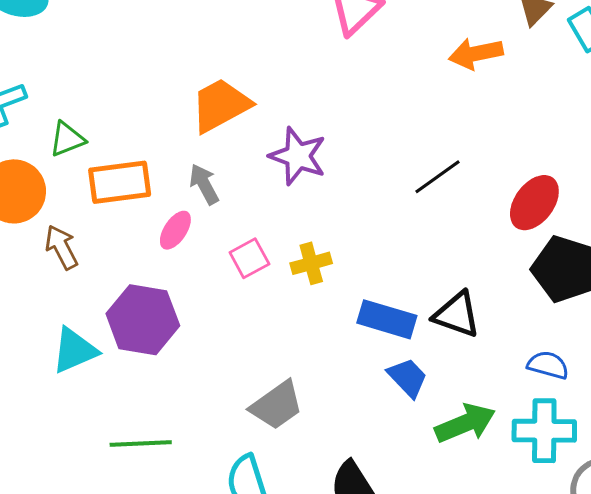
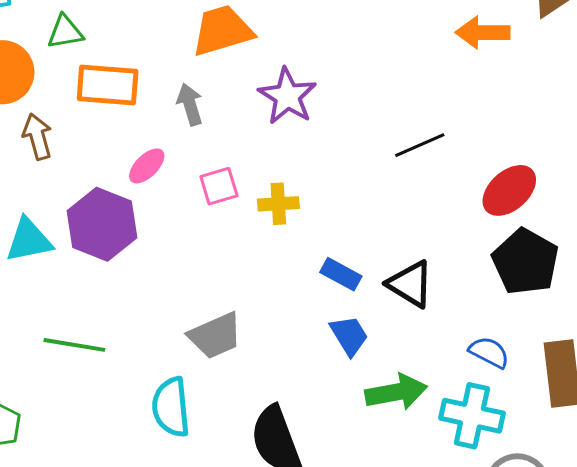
pink ellipse: (175, 230) -> (147, 166), moved
blue rectangle: (387, 319) -> (341, 274), size x0.7

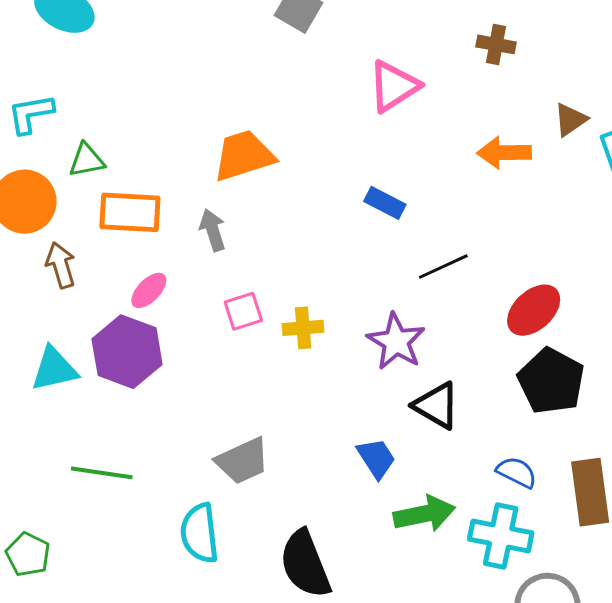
purple star: (287, 96) -> (396, 342), moved
pink ellipse: (147, 166) -> (149, 290), moved
blue rectangle: (341, 274) -> (385, 203), moved

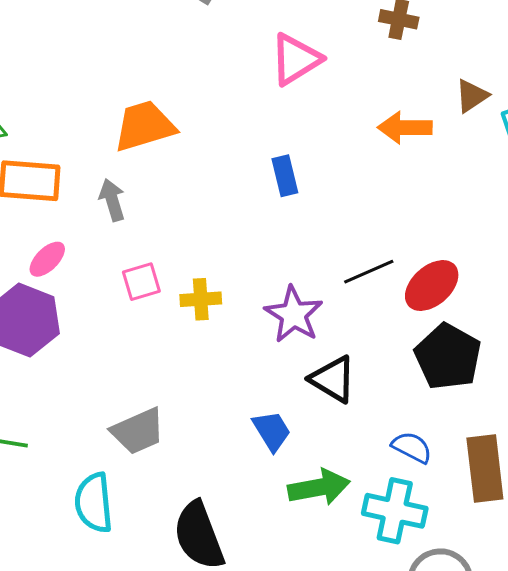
blue rectangle: (385, 203) -> (285, 176), turned 48
black line: (443, 267) -> (369, 272), moved

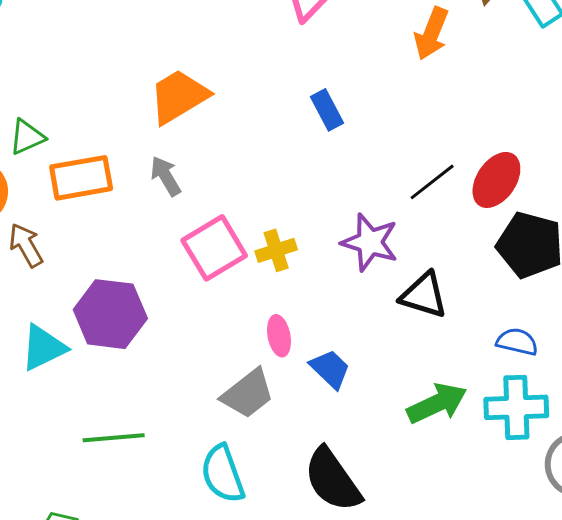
orange arrow: (405, 128) -> (431, 34), turned -54
pink ellipse: (47, 259) -> (279, 336), moved, turned -42
pink square: (141, 282) -> (214, 248), size x1.6
blue trapezoid: (272, 431) -> (330, 369), moved

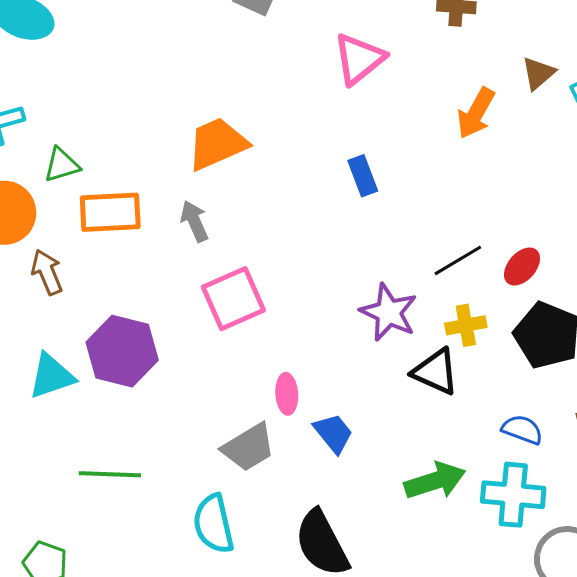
red ellipse: (496, 180) -> (522, 267), size x0.7
yellow cross: (276, 250) -> (466, 325), moved

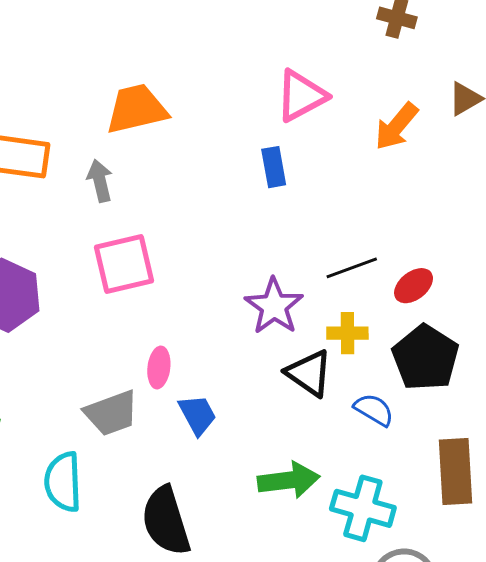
pink triangle: (359, 59) -> (301, 96), moved
blue semicircle: (522, 430) -> (374, 410), moved

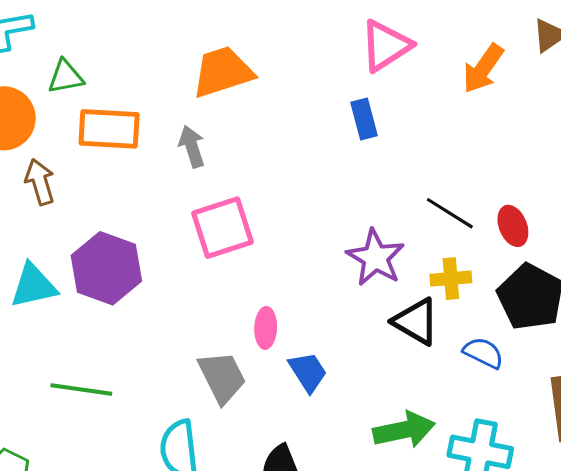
black line: (352, 268) -> (450, 213), turned 57
red ellipse: (414, 286) -> (513, 226), turned -69
gray trapezoid: (111, 413) -> (222, 377), turned -92

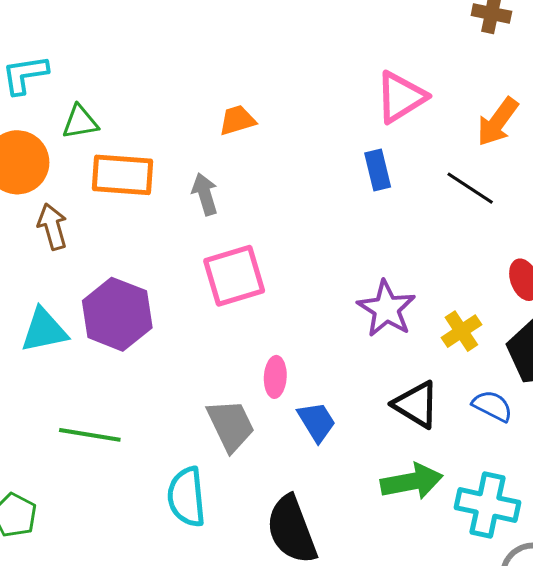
orange trapezoid: (223, 72) -> (237, 120), size x0.6
black line: (450, 213) -> (470, 188), moved
yellow cross: (451, 279) -> (461, 331), turned -30
black triangle: (416, 322) -> (416, 405), moved

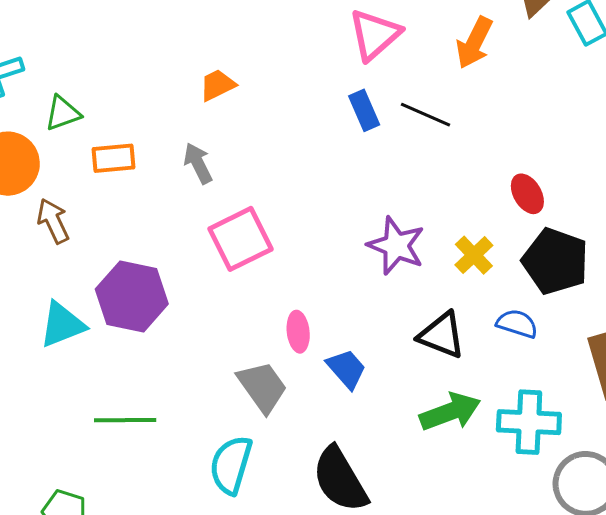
orange rectangle: (123, 175) -> (114, 158), size x0.7
black line: (470, 188) -> (425, 115), moved
cyan semicircle: (187, 497) -> (231, 465), turned 32

